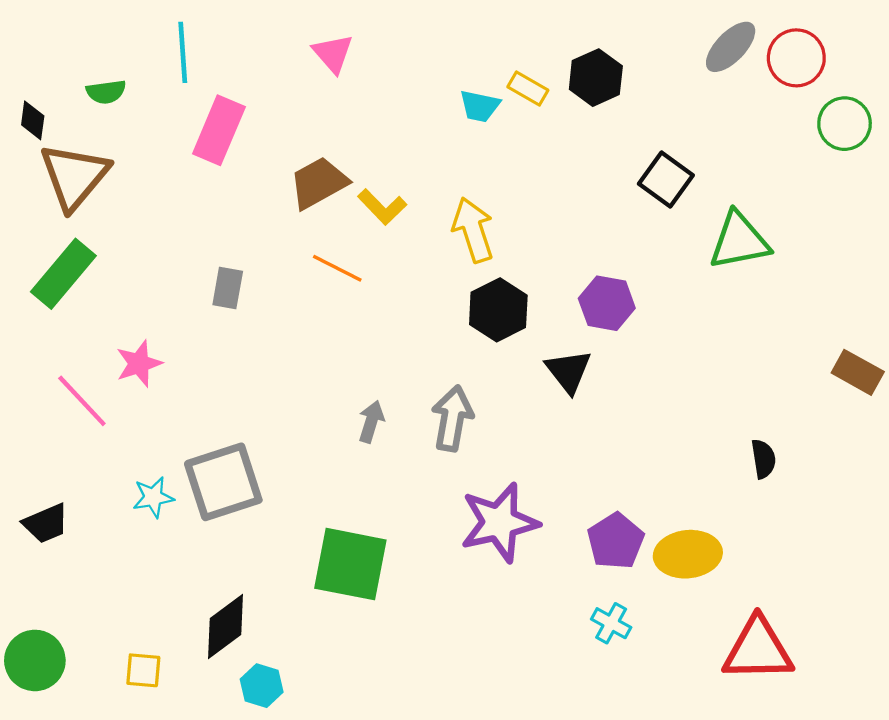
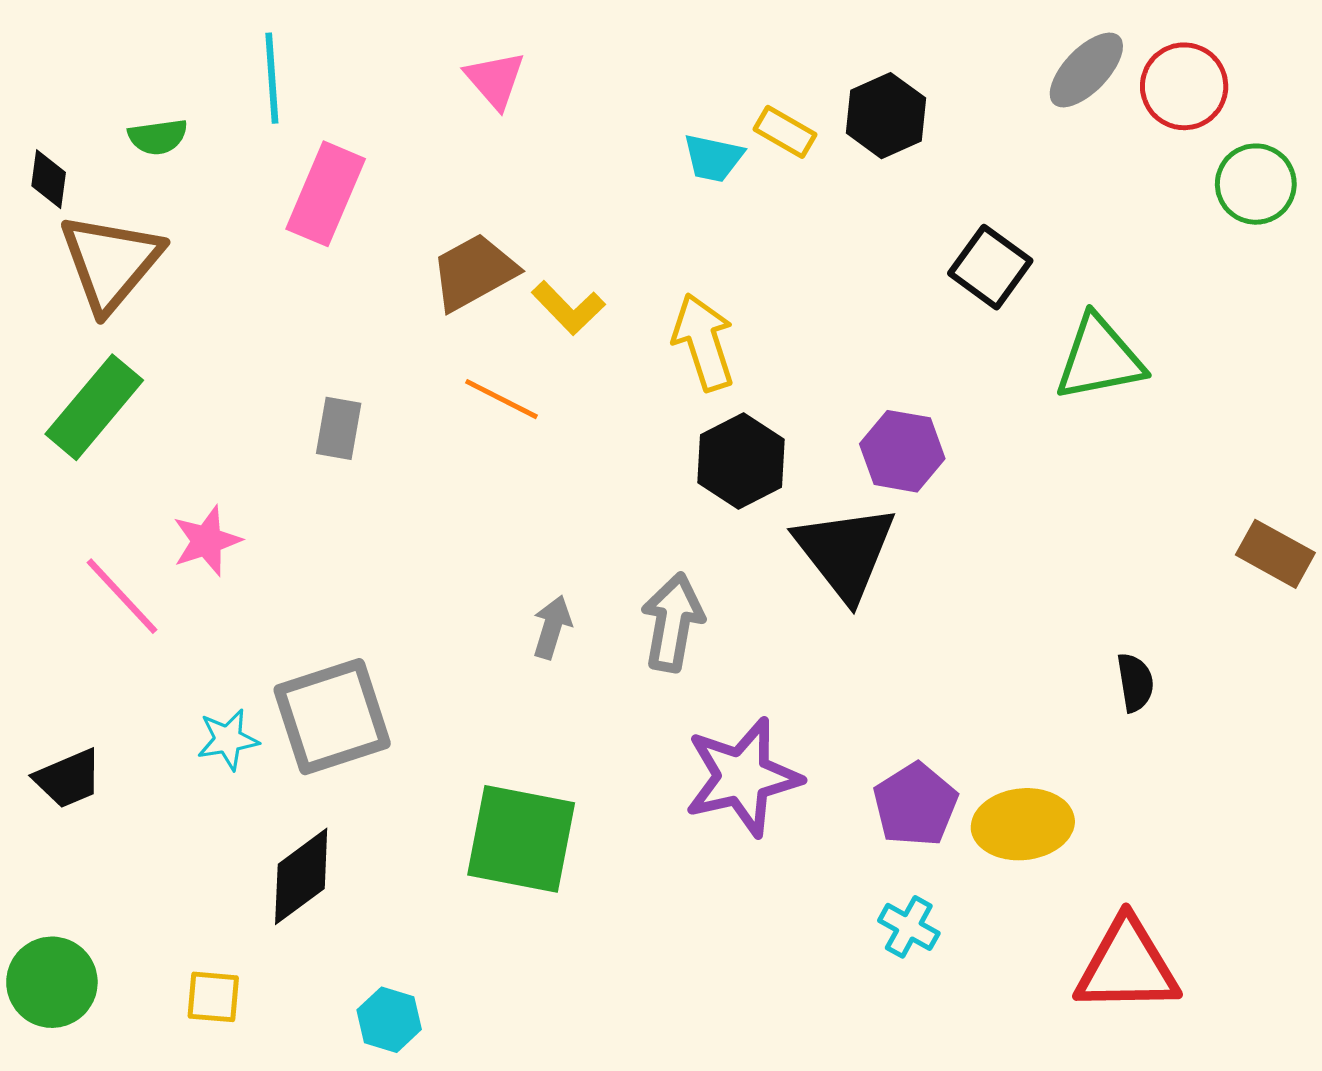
black triangle: (568, 371) -> (845, 552), size x1.5
black diamond: (226, 626) -> (301, 876), moved

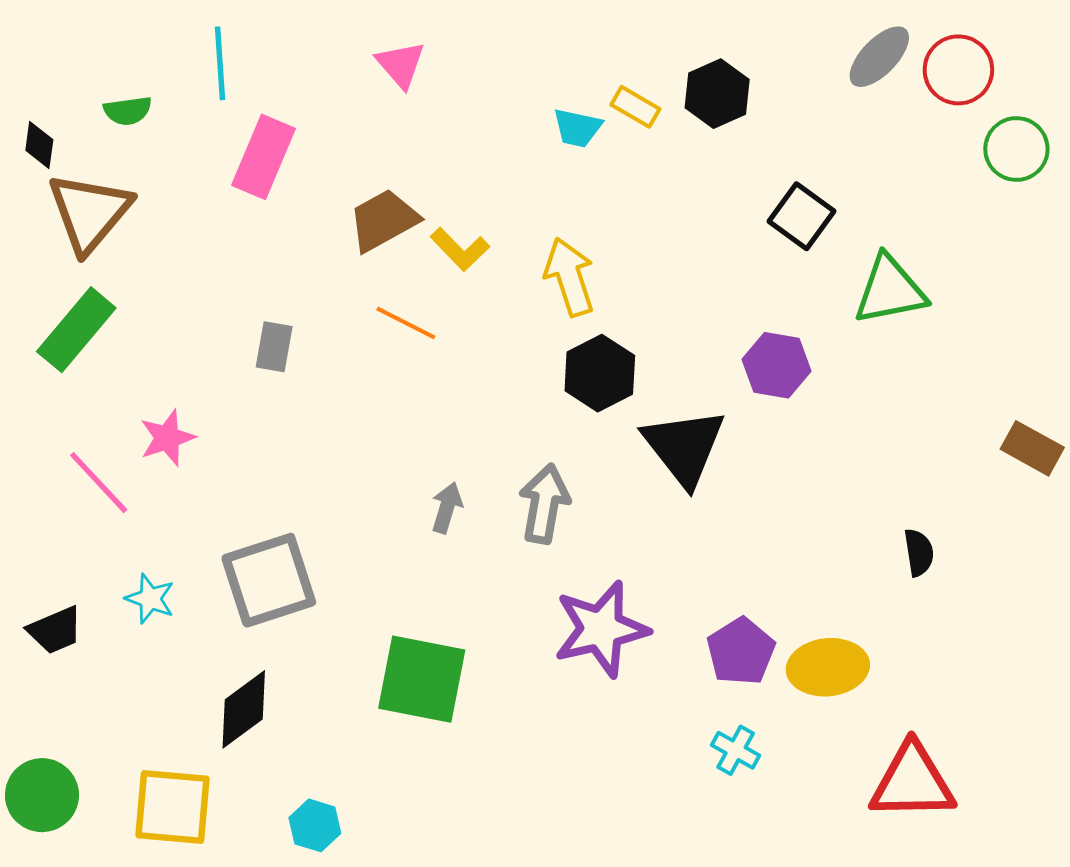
purple hexagon: (902, 451) -> (776, 365), moved
cyan star: (228, 740) -> (150, 599), moved, turned 30
yellow square: (213, 997) -> (173, 807), size x1.8

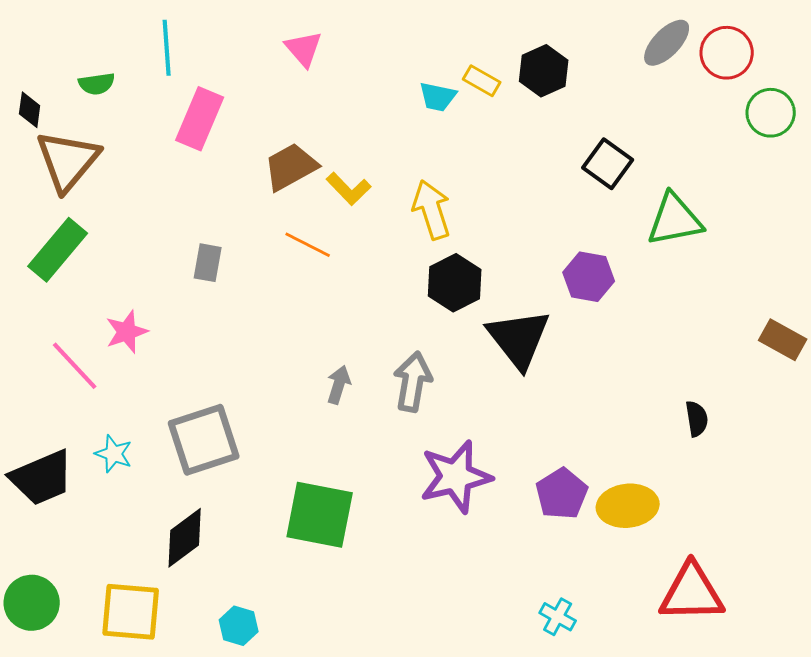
black trapezoid: (55, 630) -> (42, 478), size x1.5
cyan cross: (736, 750) -> (558, 617), moved

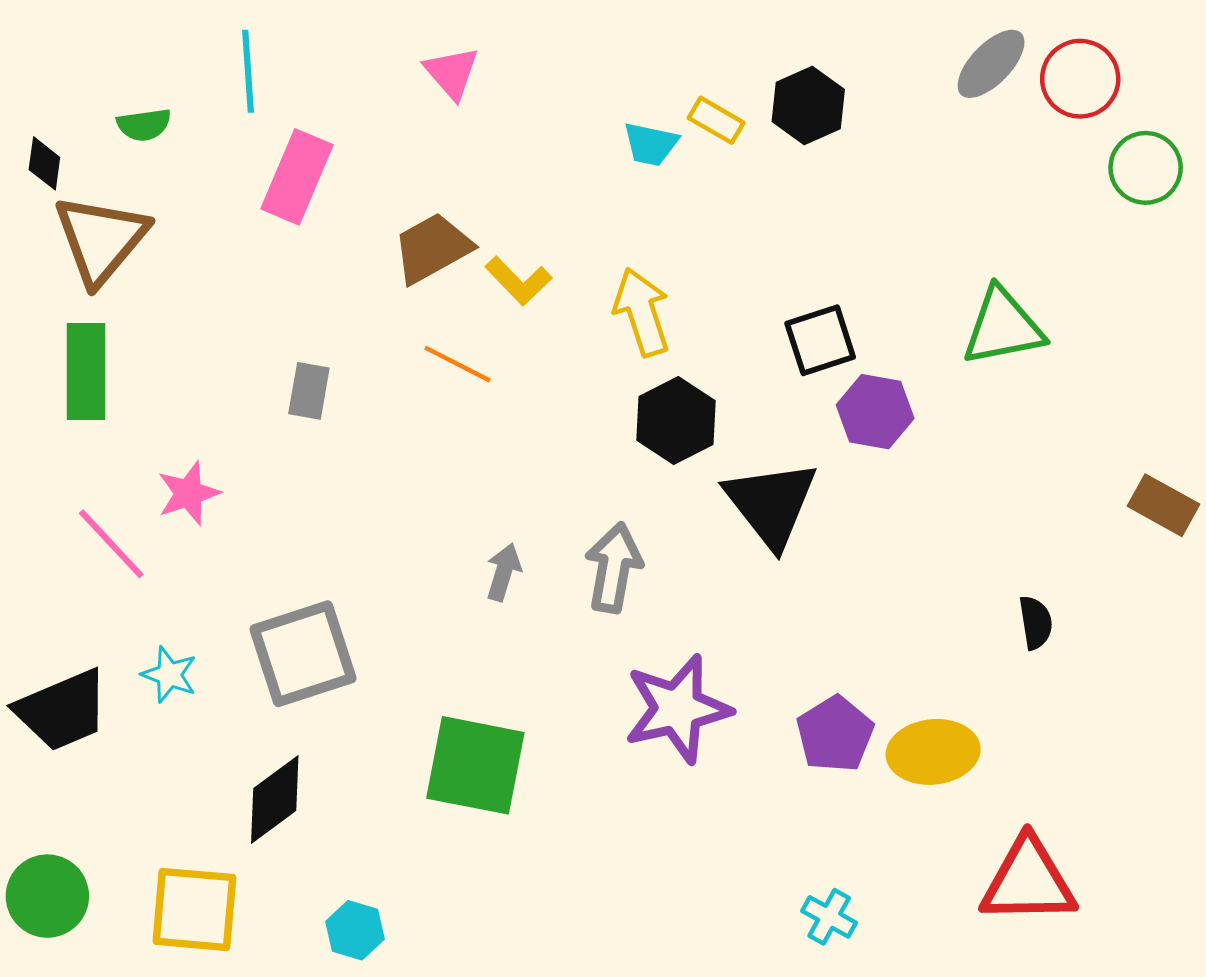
black square: (608, 164) -> (820, 340), moved, turned 36
green rectangle: (58, 250) -> (86, 371), turned -40

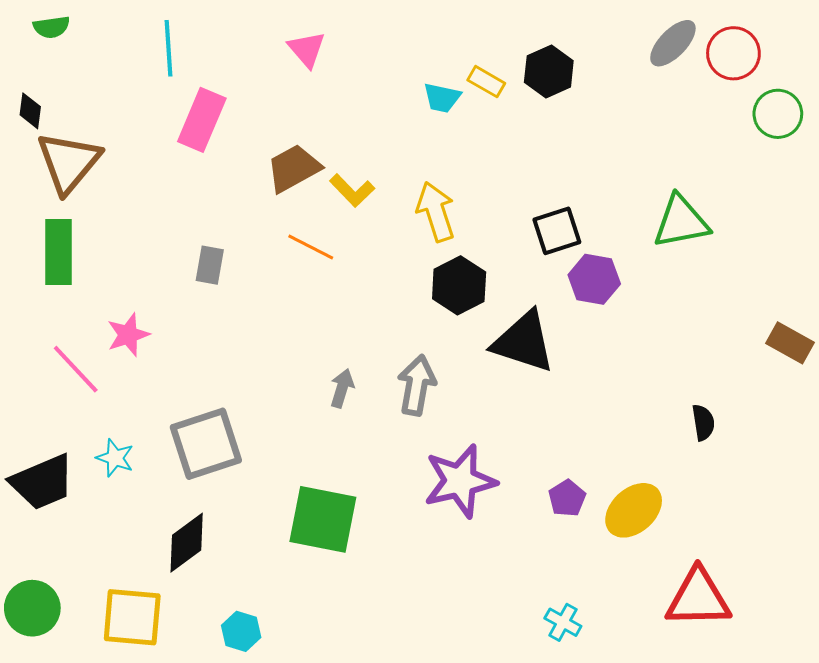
green semicircle: (144, 125) -> (51, 27), moved
black triangle: (771, 504) -> (524, 342), turned -34
purple pentagon: (835, 734) -> (567, 498), size x0.7
yellow ellipse: (933, 752) -> (634, 510), turned -36

